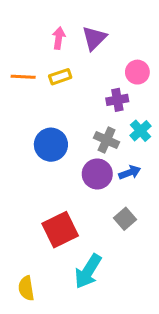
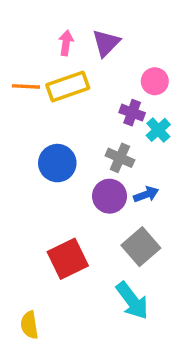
yellow rectangle: (60, 77) -> (68, 86), size x1.6
purple cross: (117, 100) -> (132, 113), turned 30
cyan cross: (140, 131) -> (158, 130), moved
gray square: (125, 219) -> (141, 247), size x1.5
cyan arrow: (88, 271) -> (132, 301), moved, turned -69

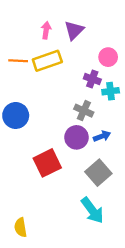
cyan cross: (158, 130) -> (111, 91), turned 35
blue circle: (57, 163) -> (16, 115), moved
red square: (68, 259) -> (47, 163), moved

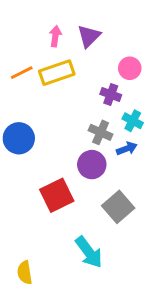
orange line: (18, 61) -> (22, 73), turned -30
cyan cross: (111, 91) -> (133, 121), moved, turned 35
blue arrow: (102, 136) -> (127, 148), moved
cyan arrow: (92, 210) -> (89, 252), moved

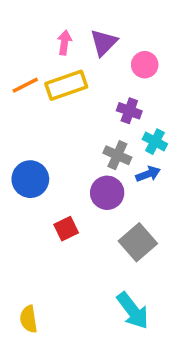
pink circle: (130, 68) -> (145, 65), moved
blue circle: (19, 138) -> (30, 179), moved
red square: (57, 195) -> (66, 229), size x0.6
cyan arrow: (89, 252) -> (133, 311), moved

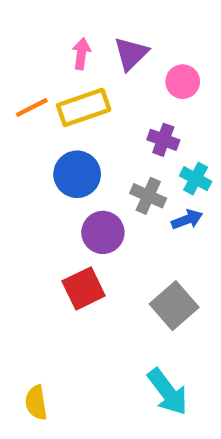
blue circle: (30, 179) -> (77, 174), moved
purple circle: (107, 193) -> (103, 232), moved
red square: (66, 229) -> (84, 288), size x1.4

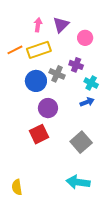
gray cross: (148, 196) -> (57, 74), moved
cyan arrow: (168, 392) -> (78, 182), turned 135

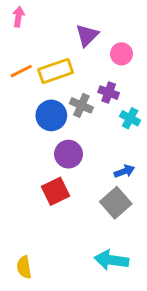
pink arrow: (38, 25) -> (18, 17), moved
blue arrow: (87, 102) -> (124, 171), moved

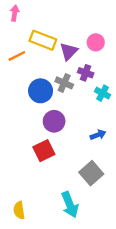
purple triangle: (87, 35) -> (69, 51), moved
yellow rectangle: (56, 71) -> (43, 40), moved, turned 40
gray square: (116, 203) -> (91, 173), moved
cyan arrow: (111, 260) -> (70, 205), moved, turned -120

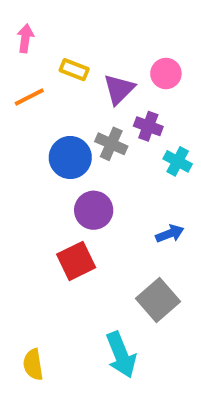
pink arrow: (15, 13) -> (25, 38), moved
yellow rectangle: (43, 40) -> (74, 70), size x0.6

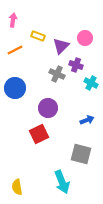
blue circle: (70, 157) -> (15, 88), moved
gray square: (158, 300) -> (81, 154), turned -35

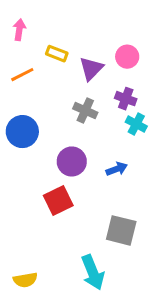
purple cross: (76, 65) -> (126, 99), moved
blue arrow: (87, 120) -> (117, 169), moved
yellow semicircle: (17, 187) -> (25, 280), turned -91

